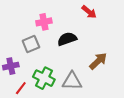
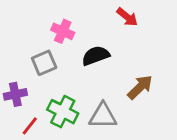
pink cross: (44, 22) -> (63, 31), turned 35

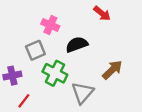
green cross: (63, 112) -> (55, 73), moved
gray triangle: (103, 116) -> (82, 93), turned -50

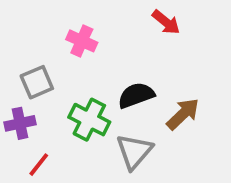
black semicircle: (77, 45) -> (136, 95), moved
gray square: (35, 50) -> (37, 82), moved

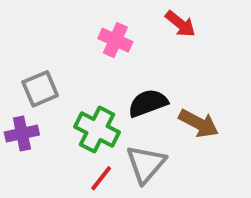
pink cross: (82, 41) -> (115, 40), moved
brown arrow: (183, 114) -> (199, 123), turned 72
red line: (39, 165) -> (101, 178), moved

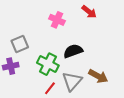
brown arrow: (199, 123) -> (98, 76), moved

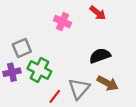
black semicircle: (73, 51) -> (100, 56), moved
green cross: (48, 64) -> (39, 70), moved

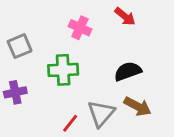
gray square: (22, 48) -> (20, 46), moved
green cross: (39, 70) -> (63, 70), moved, turned -30

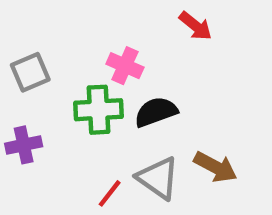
pink cross: (80, 28) -> (125, 66), moved
black semicircle: (128, 71) -> (156, 112), moved
gray triangle: (101, 113) -> (158, 178), turned -36

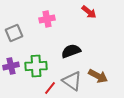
pink cross: (125, 66) -> (47, 19), moved, turned -35
green cross: (99, 110) -> (36, 66), moved

